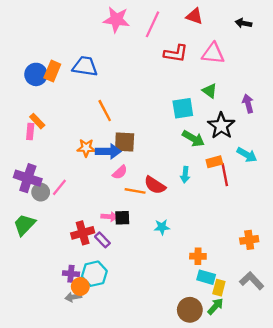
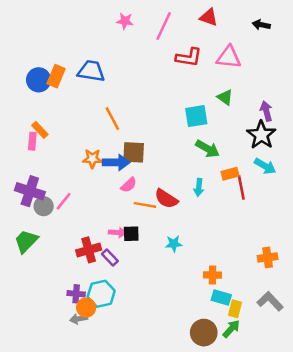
pink star: (116, 20) -> (125, 21), size x0.6
black star: (221, 126) -> (261, 135), moved

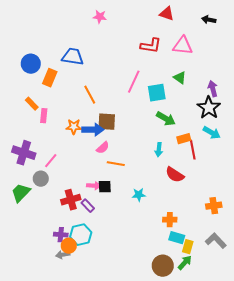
pink line: (164, 26) -> (134, 82), moved
orange rectangle: (56, 76) -> (50, 78), moved
pink rectangle: (32, 141) -> (44, 116), moved
red semicircle: (166, 199) -> (175, 175), moved
gray circle: (44, 206) -> (41, 179), moved

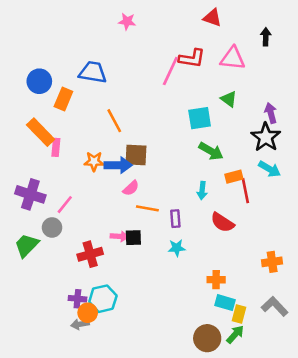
black arrow: (209, 20) -> (266, 37), moved, turned 80
pink line: (134, 82) -> (170, 71), moved
orange rectangle: (32, 104) -> (41, 132), size x1.6
purple rectangle: (88, 206) -> (175, 219), moved, turned 40

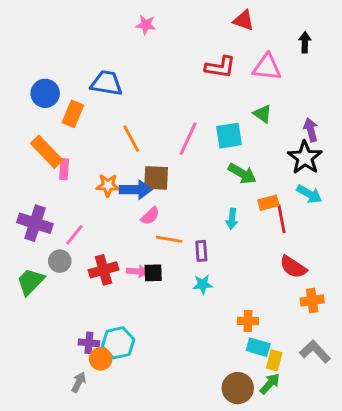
pink line: (170, 71) -> (188, 139), moved
red semicircle: (222, 222) -> (293, 267), moved
red cross: (90, 254) -> (104, 270), moved
gray arrow: (80, 324) -> (79, 382), moved, turned 126

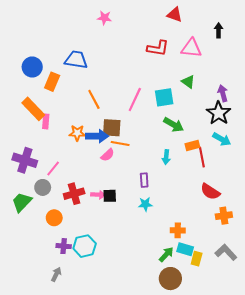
orange line: (169, 239) -> (120, 143), moved
orange circle: (101, 359) -> (54, 218), moved
green arrow: (270, 384) -> (166, 254), moved

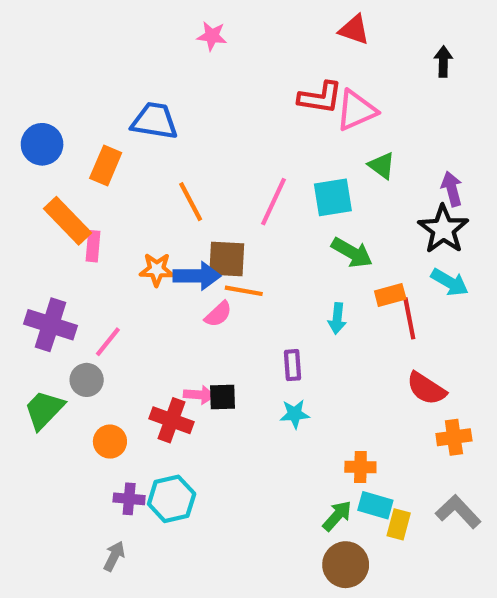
pink triangle: (191, 48) -> (356, 110), moved, turned -30
blue circle: (32, 67) -> (42, 144), moved
red cross: (74, 194) -> (172, 420), moved, turned 36

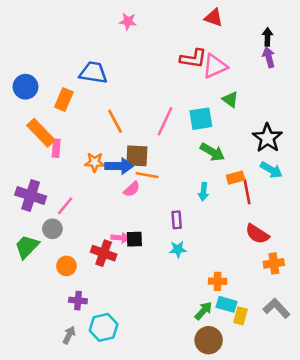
purple arrow: (452, 189) -> (269, 57), moved
cyan hexagon: (172, 499) -> (104, 327), moved

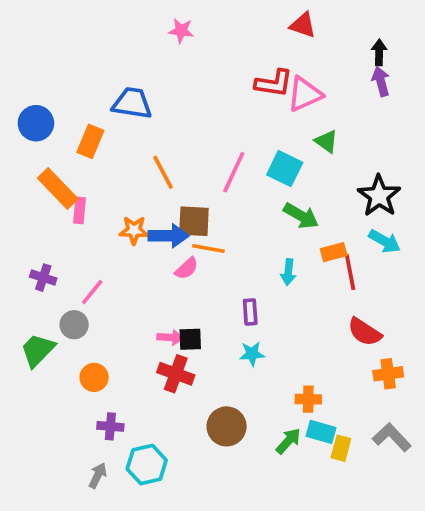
cyan square: (201, 119) -> (285, 169), turned 35
purple cross: (31, 196) -> (43, 278), size x0.6
red cross: (104, 253) -> (176, 374), moved
brown circle: (209, 340) -> (227, 426), moved

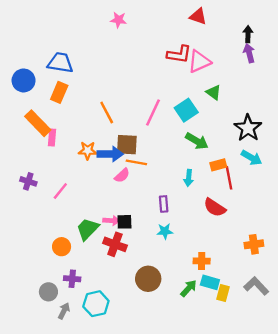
blue trapezoid: (132, 103) -> (60, 63), moved
cyan square: (285, 169) -> (186, 110), turned 30
gray circle: (74, 325) -> (48, 292), moved
red semicircle: (365, 332) -> (215, 208), moved
green trapezoid: (38, 350) -> (88, 229), moved

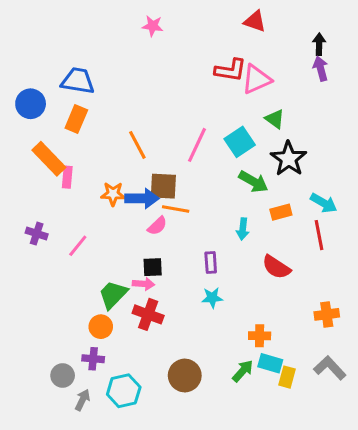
black star: (248, 128) -> (289, 159), moved
red line: (229, 178) -> (319, 235), moved
black square: (124, 222) -> (153, 267), moved
orange circle: (62, 247) -> (101, 327), moved
brown circle: (148, 279) -> (185, 376), moved

